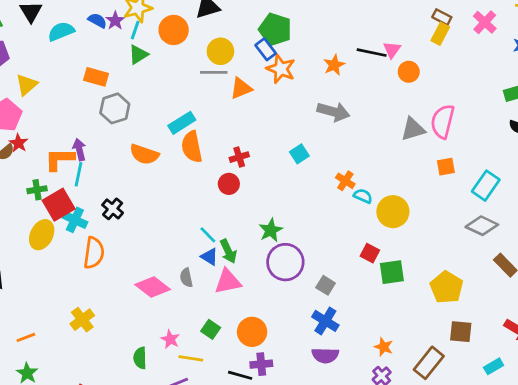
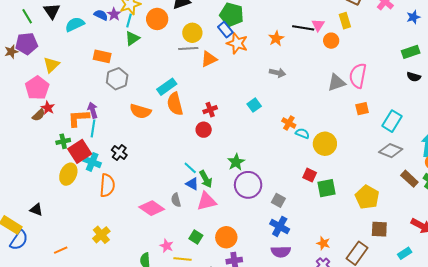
yellow rectangle: (440, 34) -> (345, 21), moved, turned -42
gray arrow: (333, 112) -> (277, 73), size x0.7

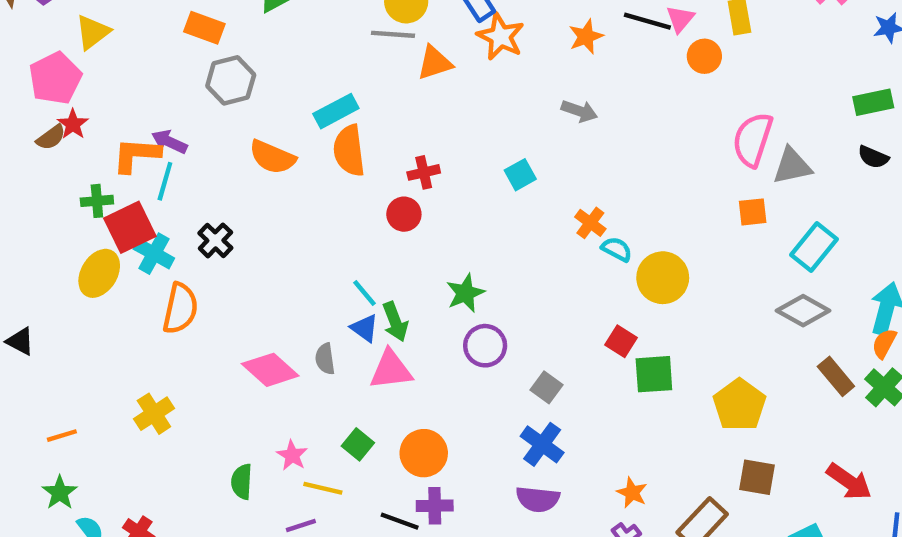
gray triangle: (336, 82) -> (792, 166), moved
purple arrow: (93, 110) -> (169, 142), turned -56
purple circle: (248, 185) -> (485, 346), size x0.7

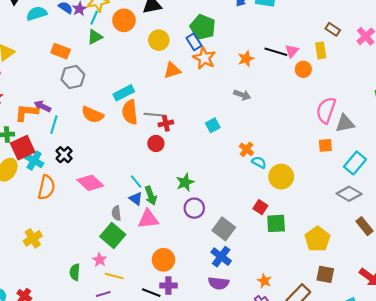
gray line: (393, 34) -> (154, 115), moved
cyan line: (165, 181) -> (54, 125), moved
pink diamond: (270, 370) -> (90, 183), moved
gray square: (546, 387) -> (224, 229), size x1.5
green square: (358, 444) -> (113, 235), moved, size x1.6

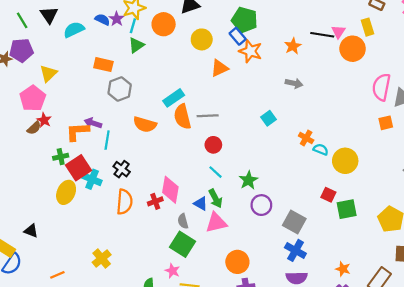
orange circle: (303, 69) -> (353, 49), size x1.5
red cross: (166, 123) -> (155, 201), moved
cyan line: (136, 182) -> (216, 172), moved
pink diamond: (90, 183) -> (170, 190), moved, turned 65
orange semicircle: (46, 187) -> (124, 202), moved

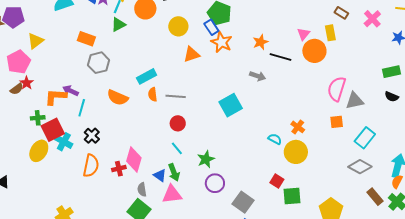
black line: (322, 35) -> (280, 57), moved
orange semicircle: (182, 117) -> (153, 94), size x0.6
cyan square: (268, 118) -> (231, 105), size x1.6
orange cross: (306, 138) -> (298, 127), moved

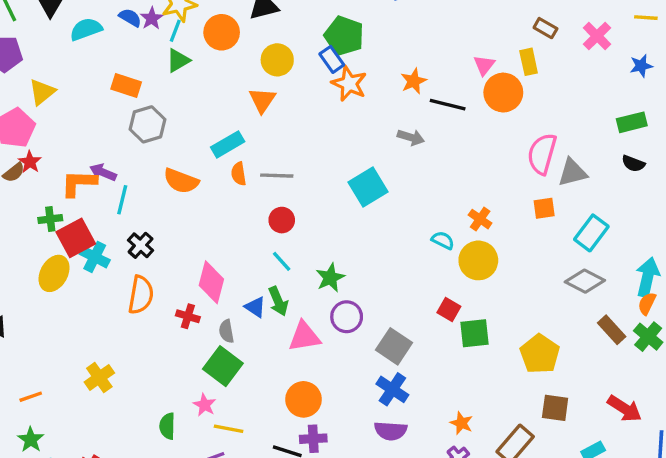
orange triangle: (191, 54) -> (262, 100), moved, turned -36
red cross: (119, 169) -> (188, 316), moved, turned 32
pink triangle: (172, 194) -> (304, 337), moved

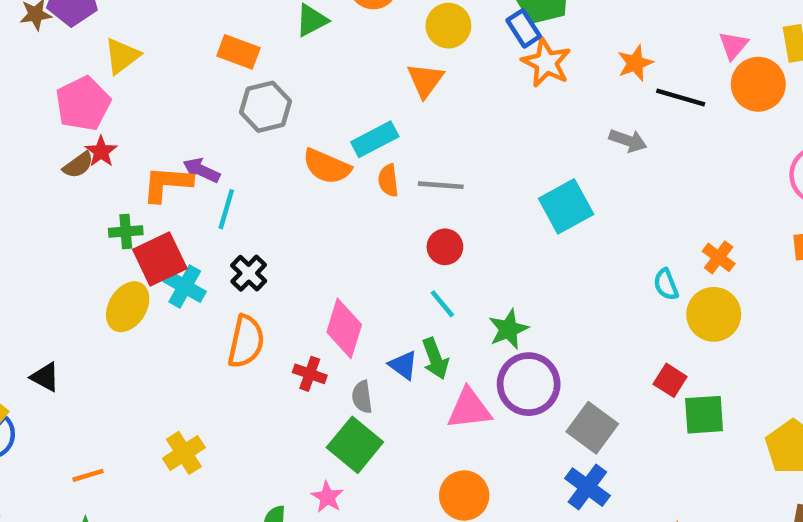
orange semicircle: (181, 181) -> (327, 166), moved
cyan semicircle: (443, 240) -> (666, 284), turned -140
purple circle: (347, 317) -> (529, 384), size x1.4

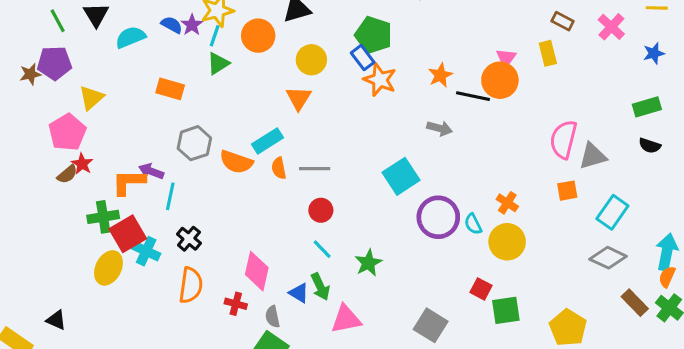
orange circle: (758, 84) -> (500, 80), moved
gray hexagon: (266, 107) -> (194, 143), moved
green cross: (126, 231) -> (103, 217), size x1.4
purple circle: (529, 384) -> (438, 217), moved

